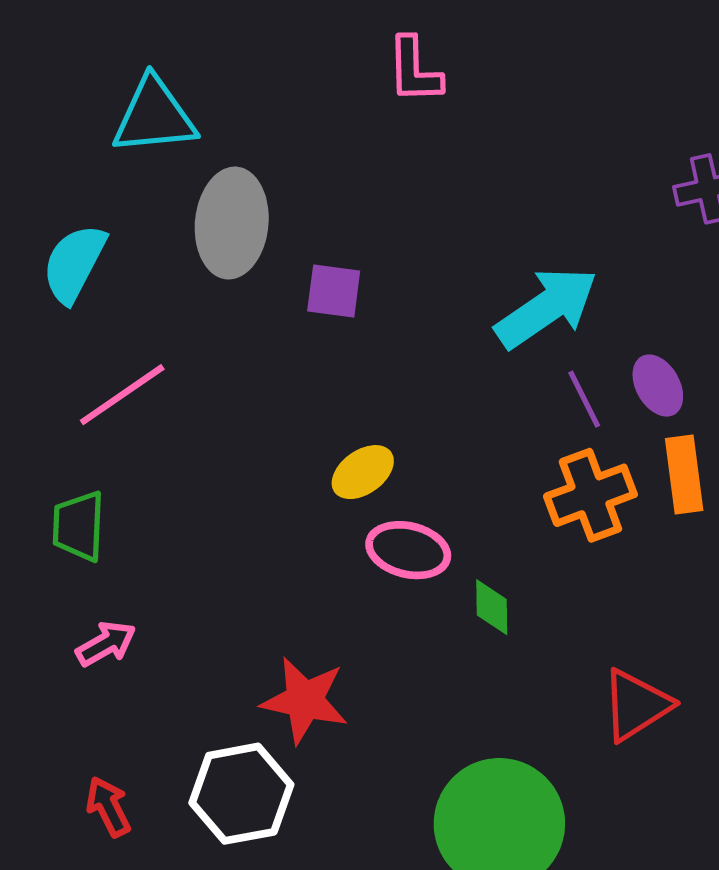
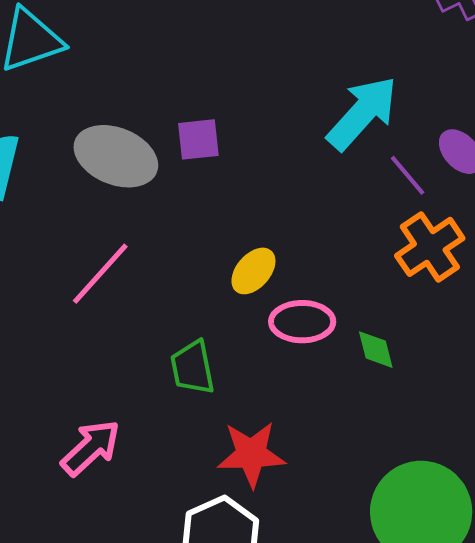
gray ellipse: (232, 223) -> (116, 156), moved, turned -60
pink line: (122, 395) -> (100, 274), moved
green trapezoid: (79, 526) -> (192, 368), moved
pink arrow: (106, 644) -> (91, 448), size x1.4

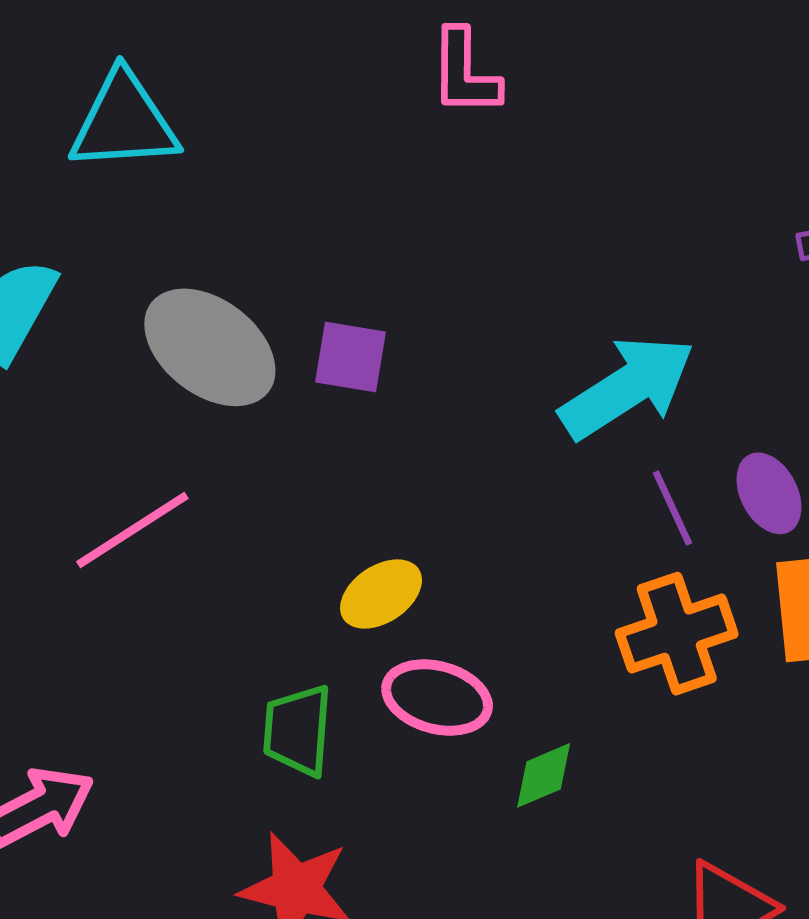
green diamond: (376, 350) -> (544, 775), turned 66
green trapezoid: (192, 368) -> (298, 730), moved

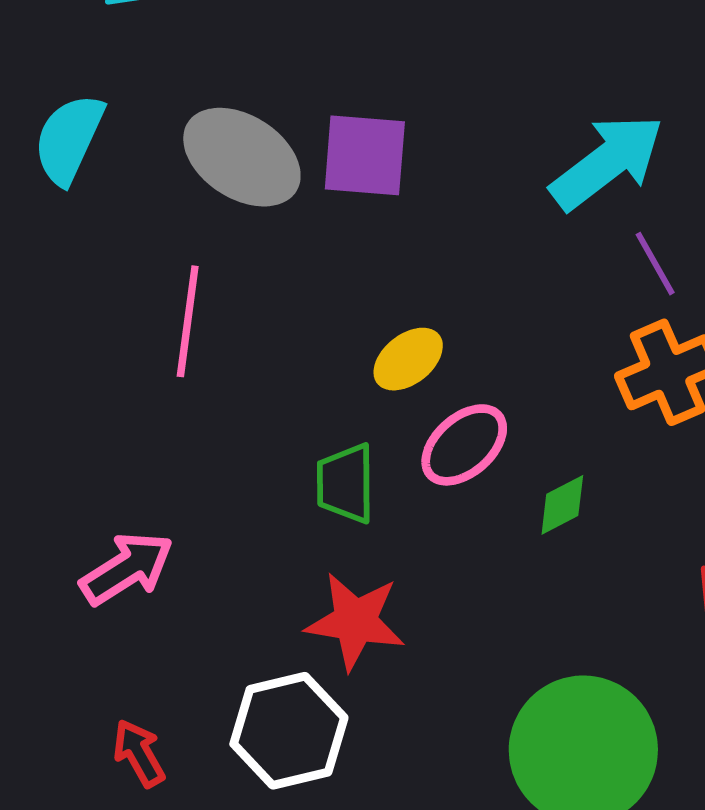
purple square: (351, 357) -> (365, 155), size x1.4
pink line: (132, 530) -> (188, 321), turned -45
pink ellipse: (437, 697) -> (464, 445), turned -52

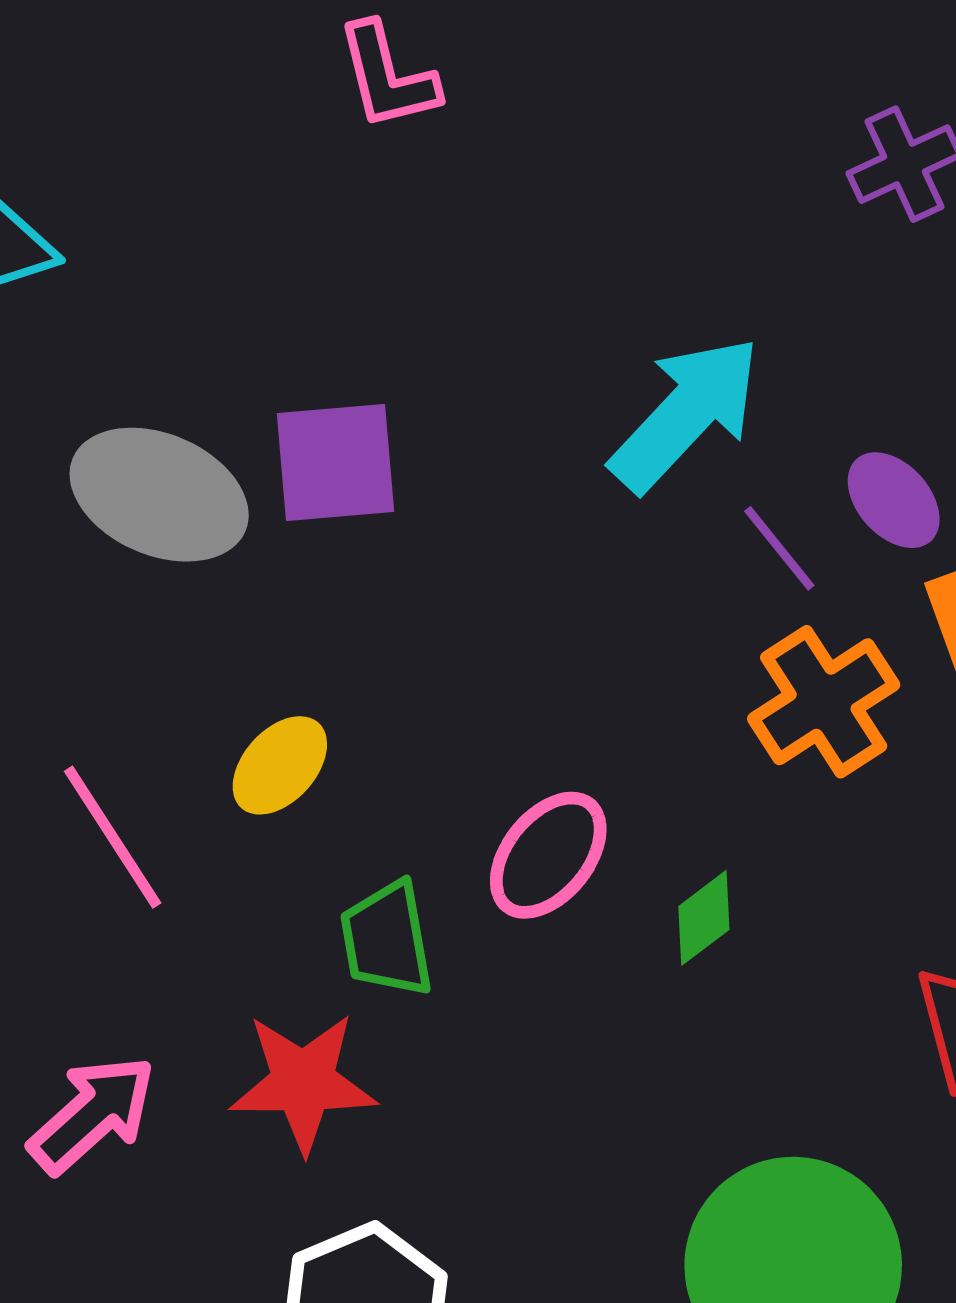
pink line: (188, 321) -> (113, 837), moved, turned -31
yellow ellipse: (408, 359) -> (280, 765), moved
red star: (355, 621) -> (303, 1082), moved

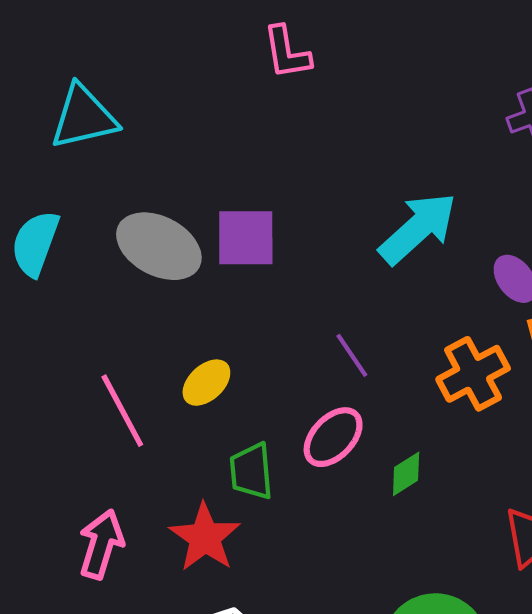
purple line: (779, 548) -> (352, 355), moved
red star: (303, 1082) -> (205, 537), turned 30
pink arrow: (92, 1114) -> (101, 544), turned -36

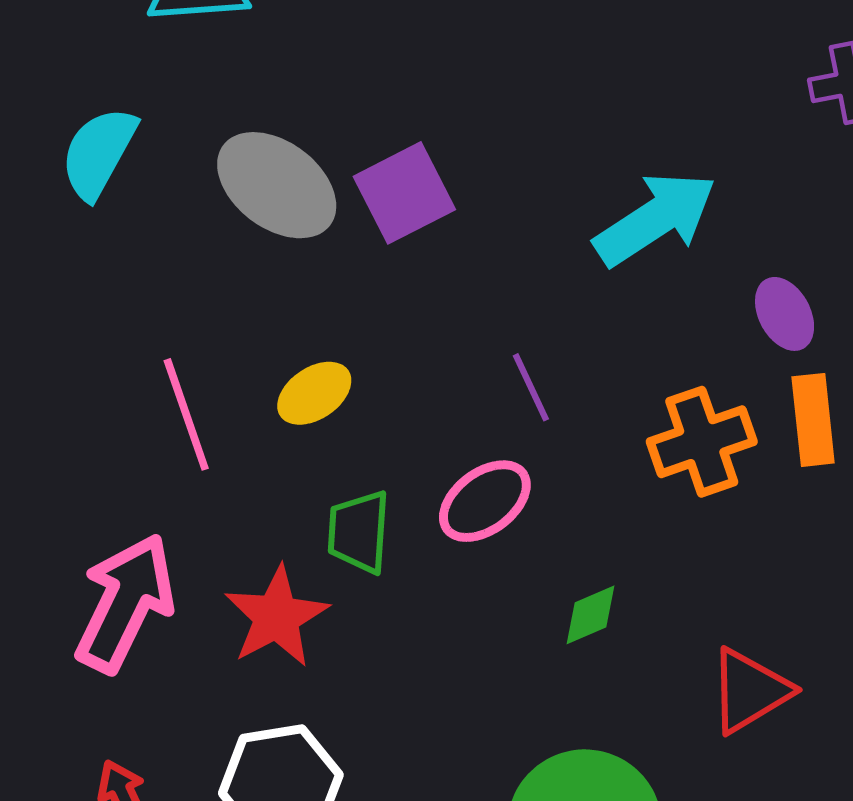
purple square: (246, 238) -> (404, 193), turned -36
green diamond: (406, 474) -> (590, 615), moved
pink arrow: (101, 544) -> (125, 603), size x1.4

